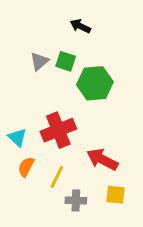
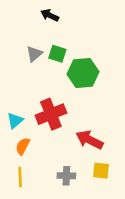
black arrow: (80, 26) -> (50, 15), moved
cyan triangle: (17, 137) -> (15, 121), turned 36
yellow line: (57, 177) -> (20, 177), moved, turned -30

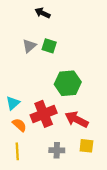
green hexagon: (83, 73) -> (68, 83), moved
red cross: (51, 114) -> (44, 114), moved
orange semicircle: (23, 146) -> (19, 125), turned 104

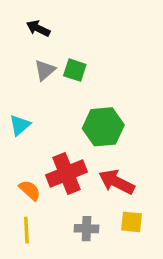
black arrow: (43, 13) -> (38, 28), moved
cyan triangle: (13, 103) -> (20, 125), moved

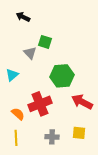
gray triangle: (45, 70) -> (30, 53), moved, turned -32
red arrow: (117, 182) -> (82, 102), moved

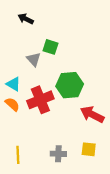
cyan triangle: (12, 75) -> (13, 84), turned -48
red cross: (40, 104) -> (40, 100), moved
orange semicircle: (18, 114) -> (12, 104), moved

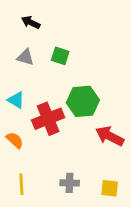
gray triangle: (34, 59) -> (25, 57), moved, turned -32
orange semicircle: (12, 104) -> (15, 140), moved
yellow square: (89, 149) -> (110, 188), moved

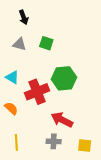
black arrow: (31, 22) -> (24, 17), turned -136
red arrow: (110, 136) -> (62, 120), moved

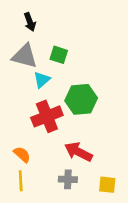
gray triangle: (19, 44) -> (25, 56), size x1.5
cyan triangle: (12, 77) -> (42, 80), moved, turned 48
orange semicircle: (11, 108) -> (22, 154), moved

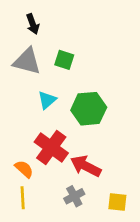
cyan triangle: (42, 80) -> (47, 100), moved
red cross: (47, 116) -> (51, 147), moved, turned -32
gray cross: (68, 179) -> (74, 196), turned -30

